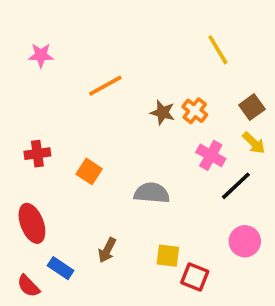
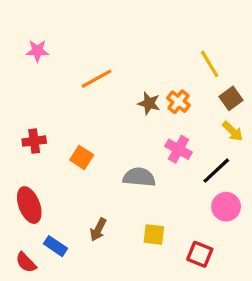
yellow line: (218, 50) -> (210, 64), moved
pink cross: (211, 155) -> (178, 149), moved
pink circle: (245, 241) -> (226, 207), moved
red square: (195, 277) -> (200, 254), moved

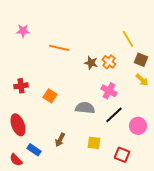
orange line: (96, 79) -> (59, 48), turned 42
brown square: (231, 98) -> (141, 60), turned -32
black line: (216, 171) -> (114, 115), moved

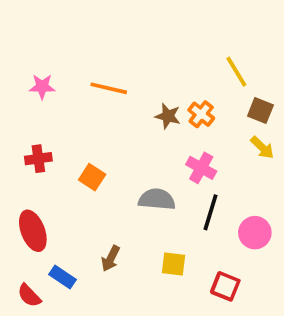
pink star: (23, 31) -> (42, 86), moved
black line: (114, 115) -> (210, 212), turned -30

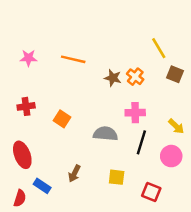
yellow arrow: (262, 148) -> (176, 126), moved
pink cross: (201, 168) -> (135, 113), turned -30
red semicircle: (29, 296) -> (20, 198), turned -119

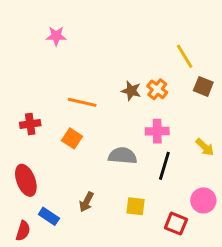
pink star: (28, 58) -> (56, 36), moved
orange line: (73, 59) -> (82, 102), moved
pink circle: (171, 156) -> (203, 200), moved

